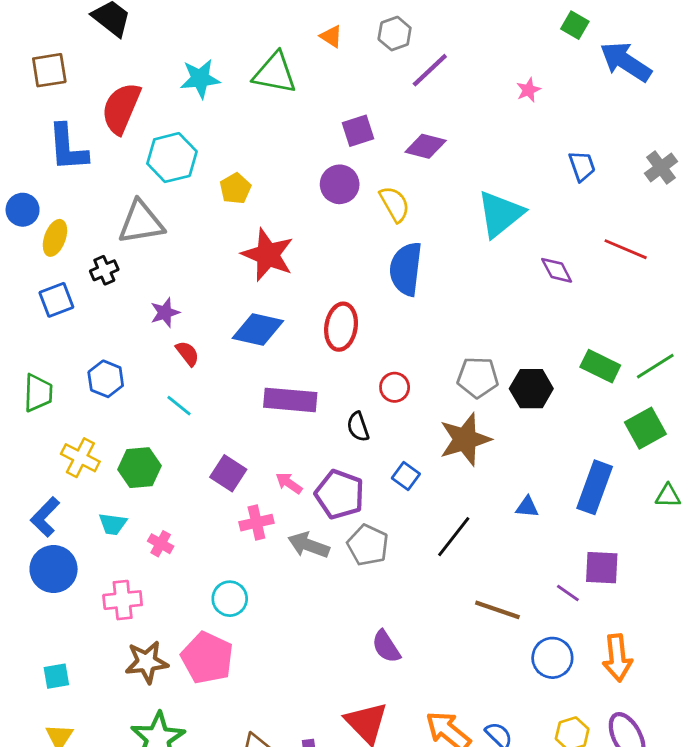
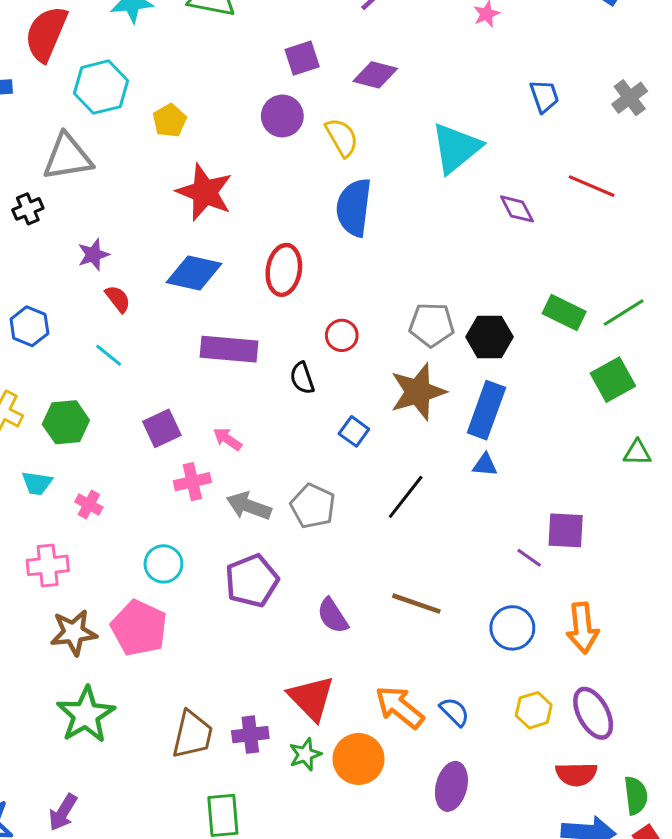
purple square: (228, 473) -> (162, 428), turned 32
blue rectangle: (595, 487) -> (486, 410), moved
purple pentagon: (340, 494) -> (252, 581), moved, turned 30
brown line: (497, 610) -> (416, 604), moved

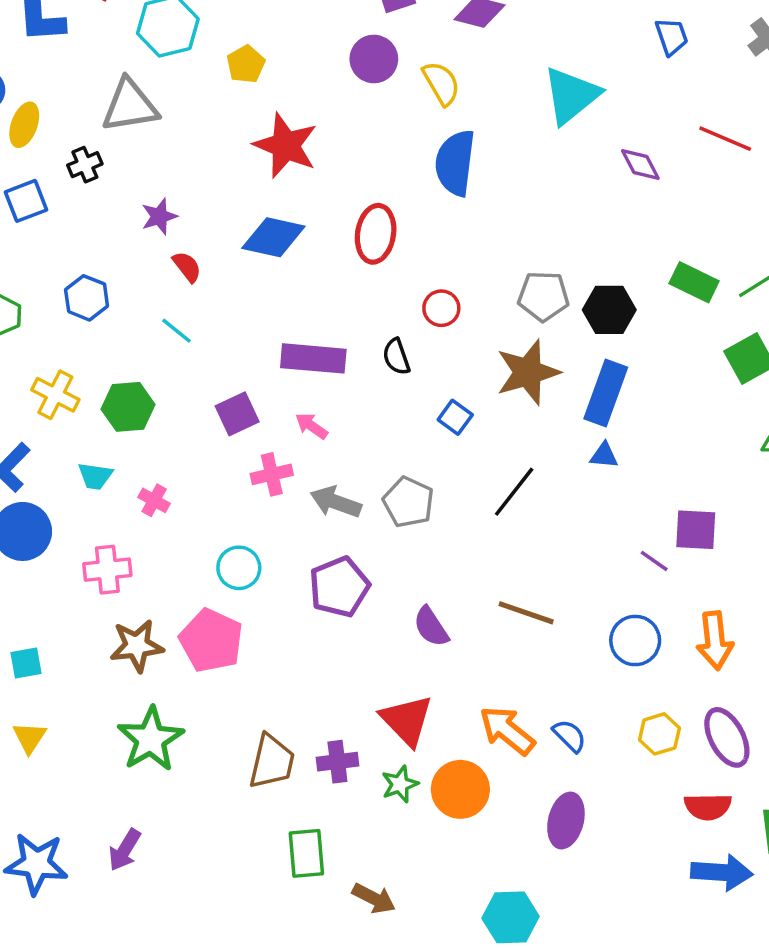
purple rectangle: (229, 349) -> (313, 358), moved

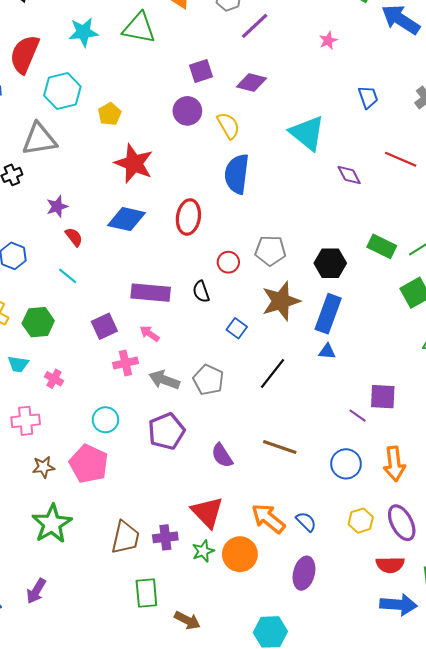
cyan triangle: (571, 95) -> (307, 133), turned -42
gray pentagon: (543, 296) -> (270, 251), moved
brown star: (137, 646) -> (43, 467), size x0.7

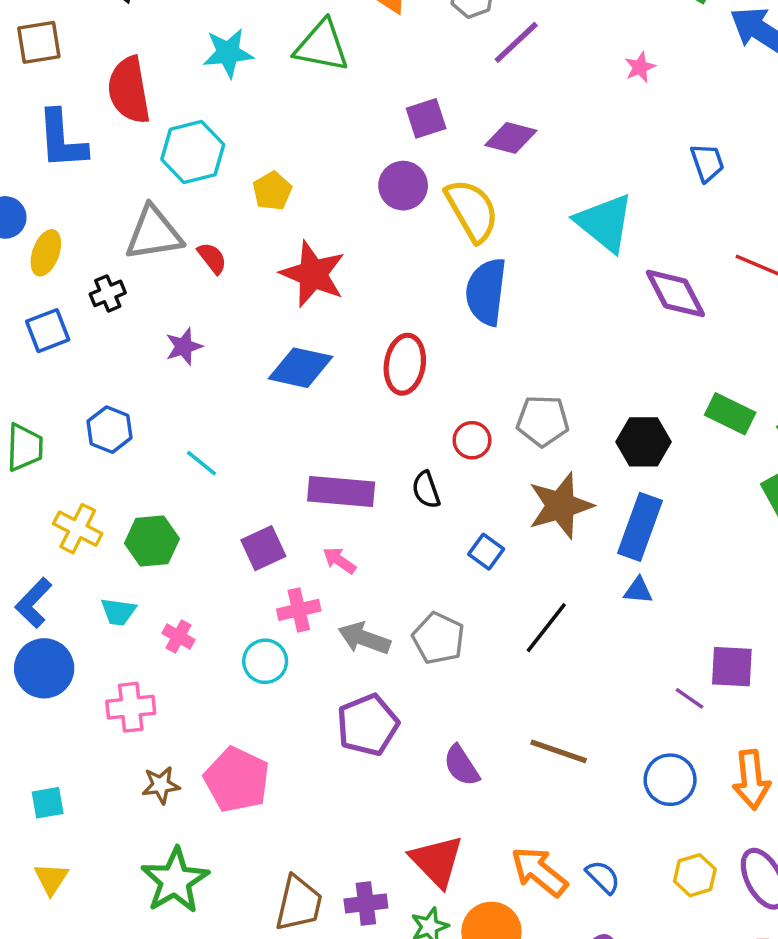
red semicircle: (25, 54) -> (129, 90), turned -33
yellow semicircle: (228, 126) -> (472, 210), size x1.4
purple diamond: (349, 175) -> (675, 293), size x1.5
red semicircle: (74, 237) -> (212, 258), moved
cyan circle: (105, 420) -> (265, 661), moved

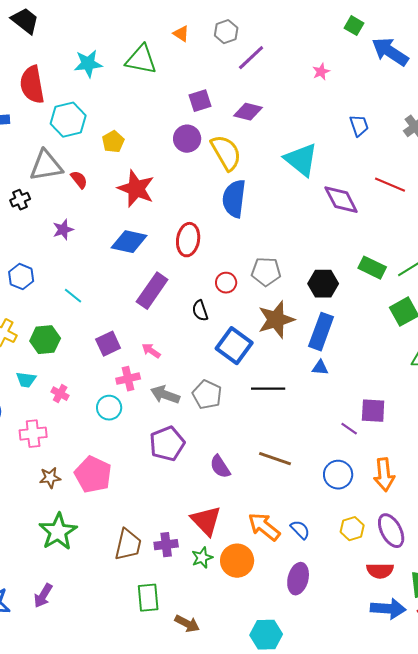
purple rectangle: (341, 491) -> (152, 291), moved, turned -60
blue square: (486, 552) -> (234, 346), size x1.8
black line: (546, 628) -> (268, 389), turned 52

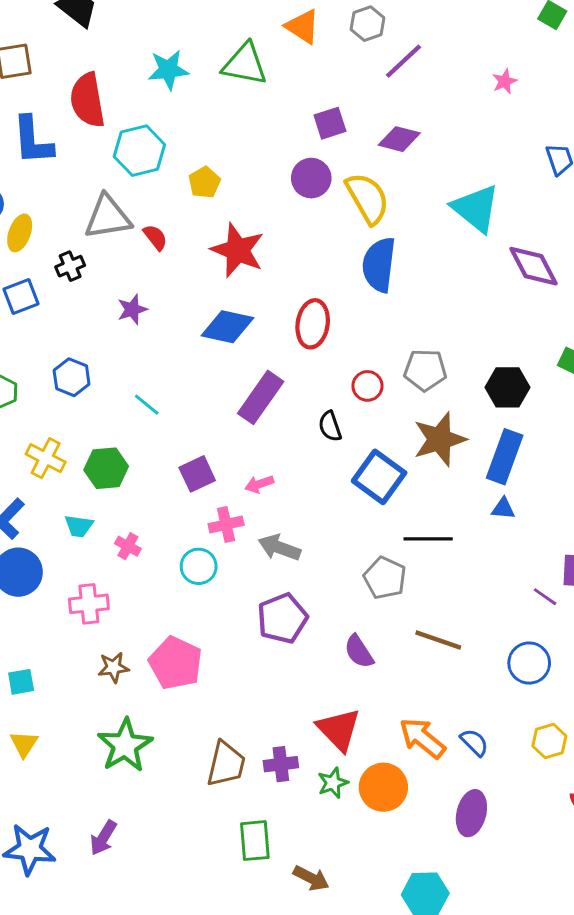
orange triangle: (181, 34) -> (303, 27), size x1.5
pink arrow: (151, 351) -> (259, 484), turned -54
gray pentagon: (207, 395) -> (385, 578), moved

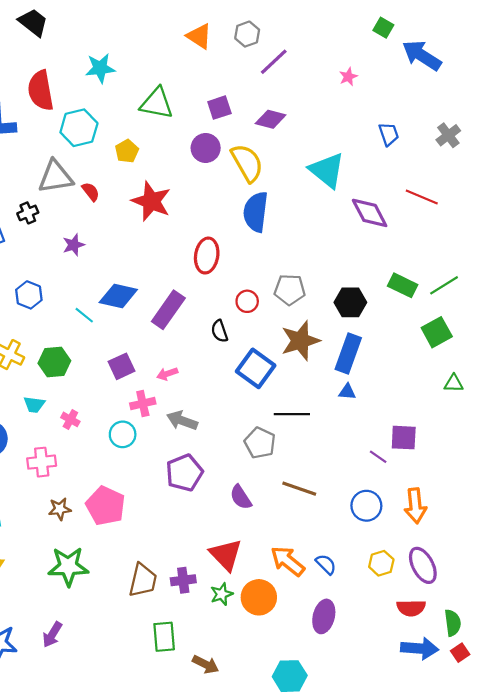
green triangle: (245, 64) -> (157, 103), moved
blue diamond: (227, 327) -> (118, 296), moved
green star: (125, 745) -> (68, 566), turned 30

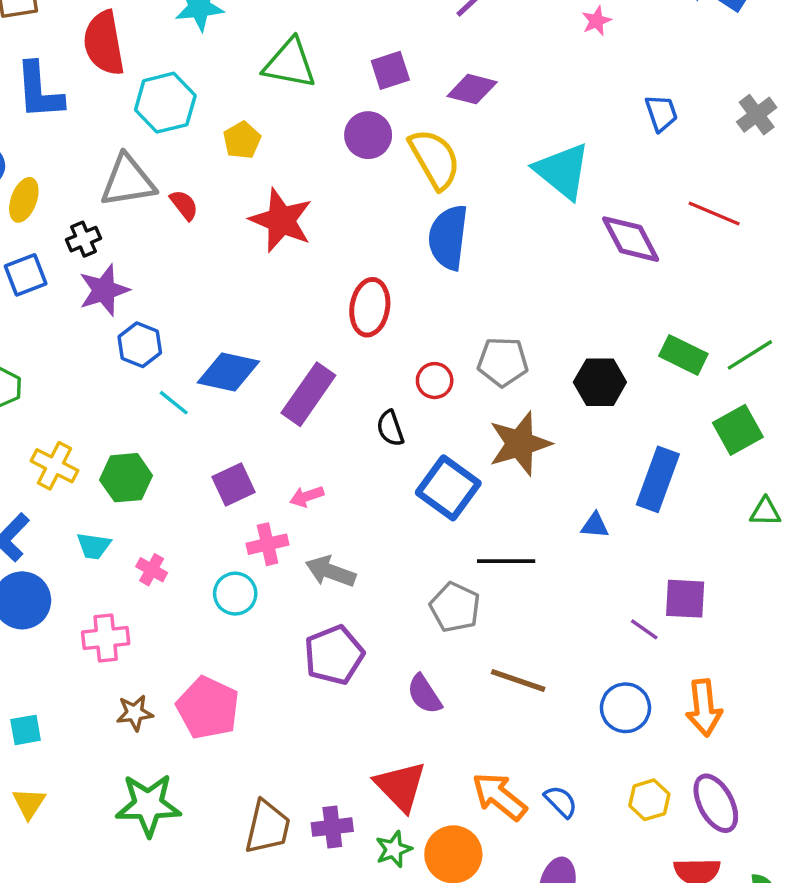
purple star: (74, 245) -> (104, 290), moved, size x1.4
blue hexagon: (29, 295) -> (140, 345), moved
blue rectangle: (348, 353) -> (658, 479), moved

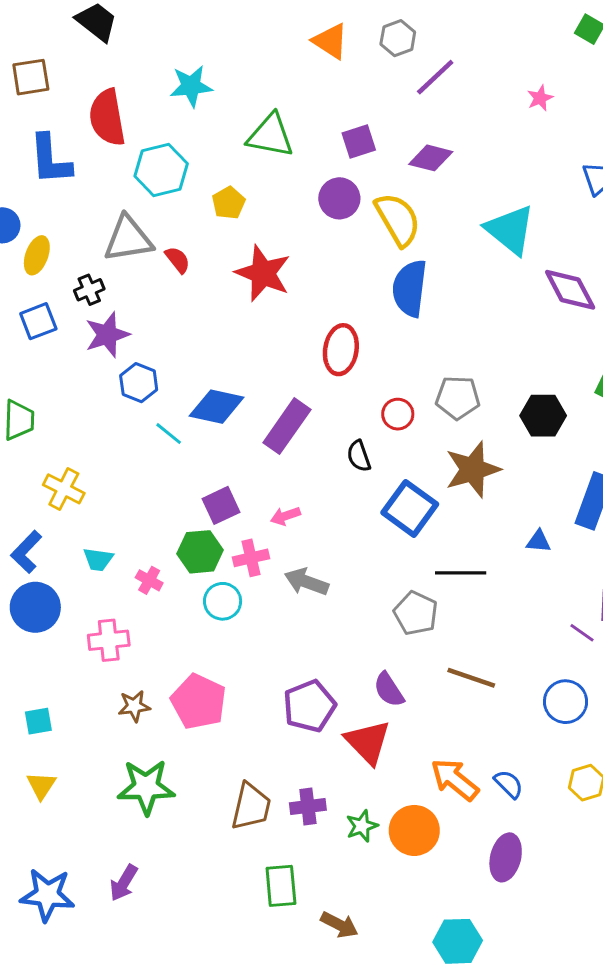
green hexagon: (126, 478) -> (200, 552), moved
purple pentagon: (334, 655) -> (309, 706), moved
red triangle: (400, 786) -> (368, 742), moved

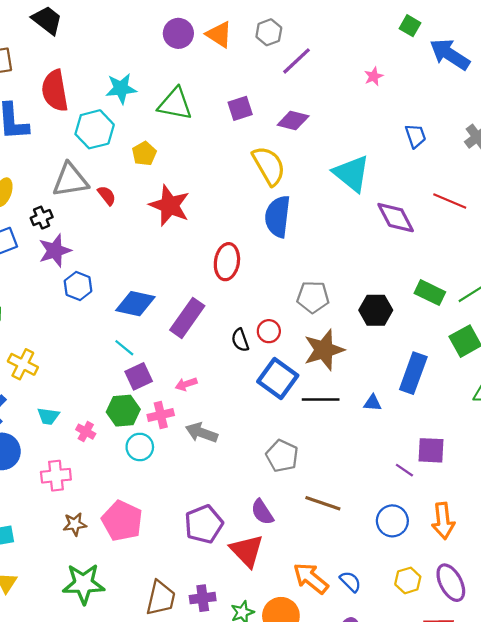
cyan star: (191, 86) -> (121, 89), moved
purple circle: (339, 198) -> (178, 33), moved
red circle: (398, 414) -> (269, 331), moved
cyan line: (169, 434) -> (124, 348), moved
black line: (461, 573) -> (321, 400), moved

